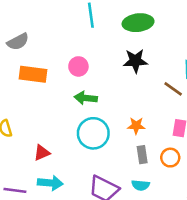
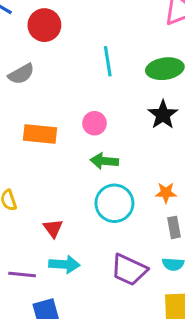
gray semicircle: (18, 42) -> (21, 74), moved
black star: (135, 61) -> (163, 115), turned -30
red triangle: (42, 153) -> (53, 228), turned -42

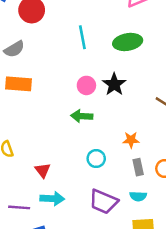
black star: (163, 115) -> (114, 84), moved
pink circle: (94, 123) -> (86, 85), moved
orange rectangle: (40, 134) -> (18, 84), moved
cyan circle: (114, 203) -> (96, 159), moved, size x0.6

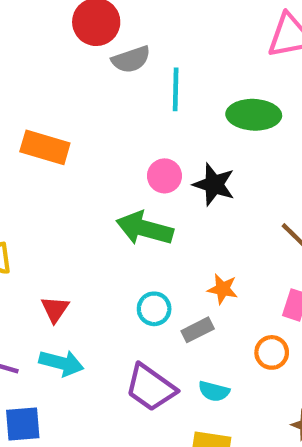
gray semicircle: (14, 49) -> (131, 59), moved
black star: (114, 84) -> (214, 184), turned -30
green arrow: (82, 116) -> (145, 228), size x1.4
gray rectangle: (138, 167) -> (198, 330), moved, turned 63

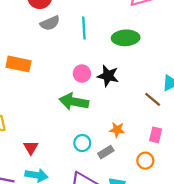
gray semicircle: (131, 59) -> (50, 23), moved

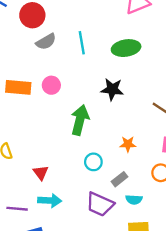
pink circle: (82, 74) -> (51, 85), moved
green arrow: (74, 102) -> (80, 120), turned 100
gray rectangle: (106, 152) -> (120, 179), moved

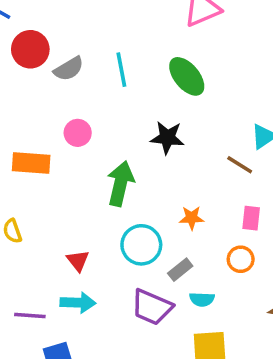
red circle: (32, 15) -> (30, 49), moved
green ellipse: (126, 48) -> (187, 76), turned 60
orange rectangle: (18, 87) -> (31, 163), moved
cyan circle: (93, 162) -> (141, 245), size x1.5
red triangle: (41, 173) -> (78, 261), moved

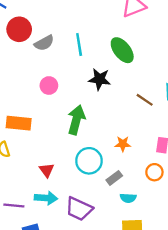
black star: (167, 138) -> (99, 79), moved
orange rectangle: (31, 163) -> (19, 123), moved
brown line: (240, 165) -> (145, 100), moved
purple trapezoid: (152, 307) -> (79, 209), moved

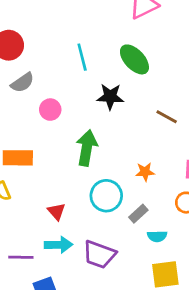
gray semicircle: (44, 43) -> (22, 83), moved

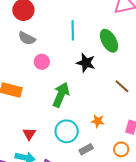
gray semicircle: (22, 83) -> (27, 38), turned 48

